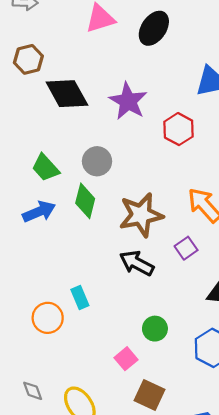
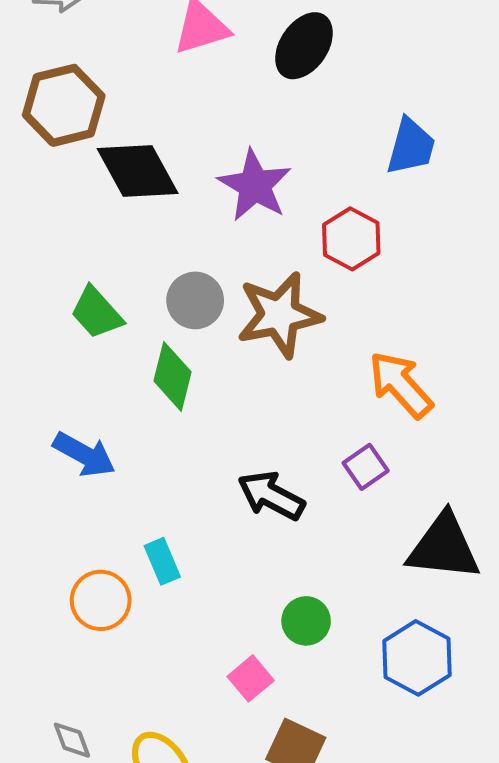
brown hexagon: (28, 59) -> (64, 105), size x1.4
blue arrow: (39, 212) -> (84, 455), moved, turned 52
brown star: (141, 215) -> (279, 315), moved

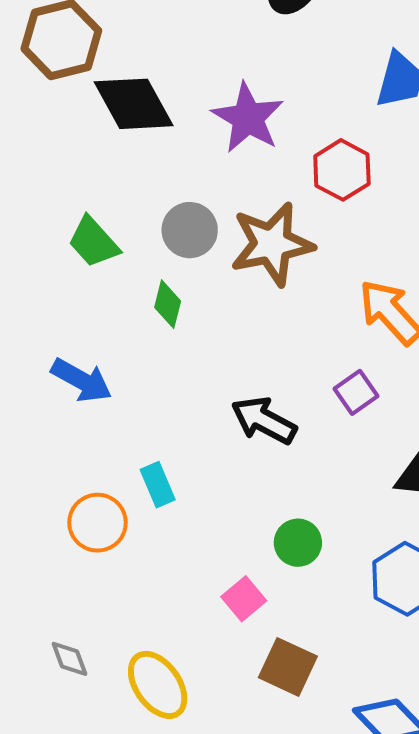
green diamond: (173, 376) -> (168, 304), size x0.7

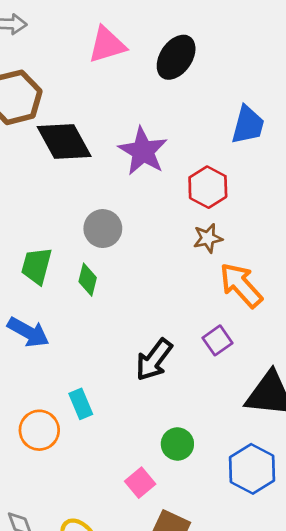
green trapezoid: (93, 242) -> (37, 266), moved, turned 57
brown star: (272, 244) -> (208, 238), moved, size x0.5
black arrow: (264, 420) -> (154, 360), turned -81

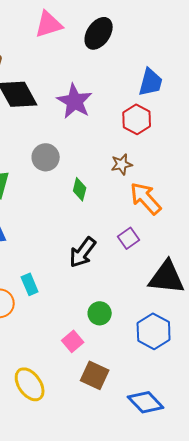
red hexagon: (208, 187) -> (137, 119), moved
green diamond: (88, 280) -> (80, 189), moved

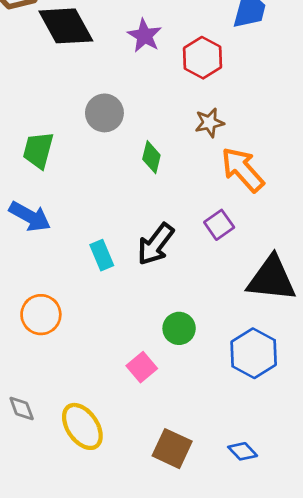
purple star: (75, 101) -> (145, 36), size x0.7
red hexagon: (137, 119) -> (203, 58), moved
cyan rectangle: (30, 284) -> (102, 255), moved
brown square: (95, 375) -> (172, 449), moved
blue diamond: (146, 402) -> (243, 451), size x0.6

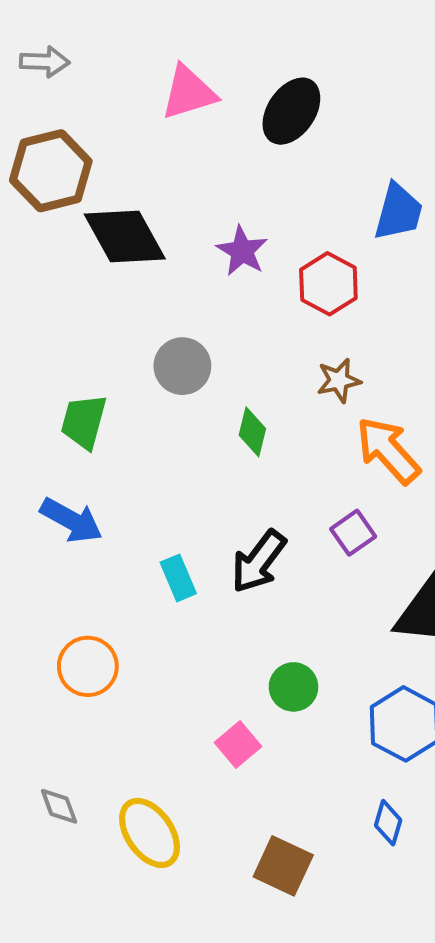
blue diamond: (243, 451) -> (388, 823), moved, turned 60

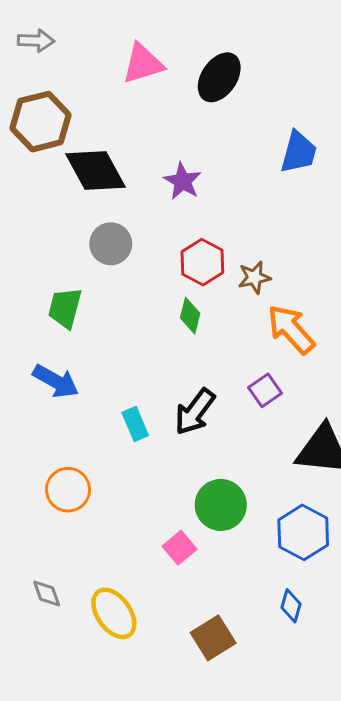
red hexagon: (328, 284) -> (202, 262), moved
gray circle: (182, 366) -> (111, 244), moved
green circle: (293, 687) -> (221, 505), size x1.4
brown square: (283, 866) -> (213, 638), turned 33

